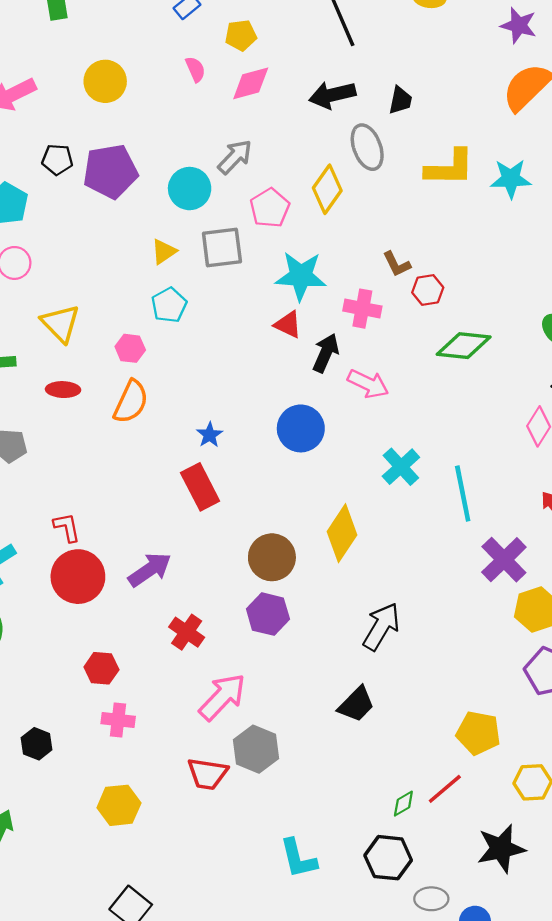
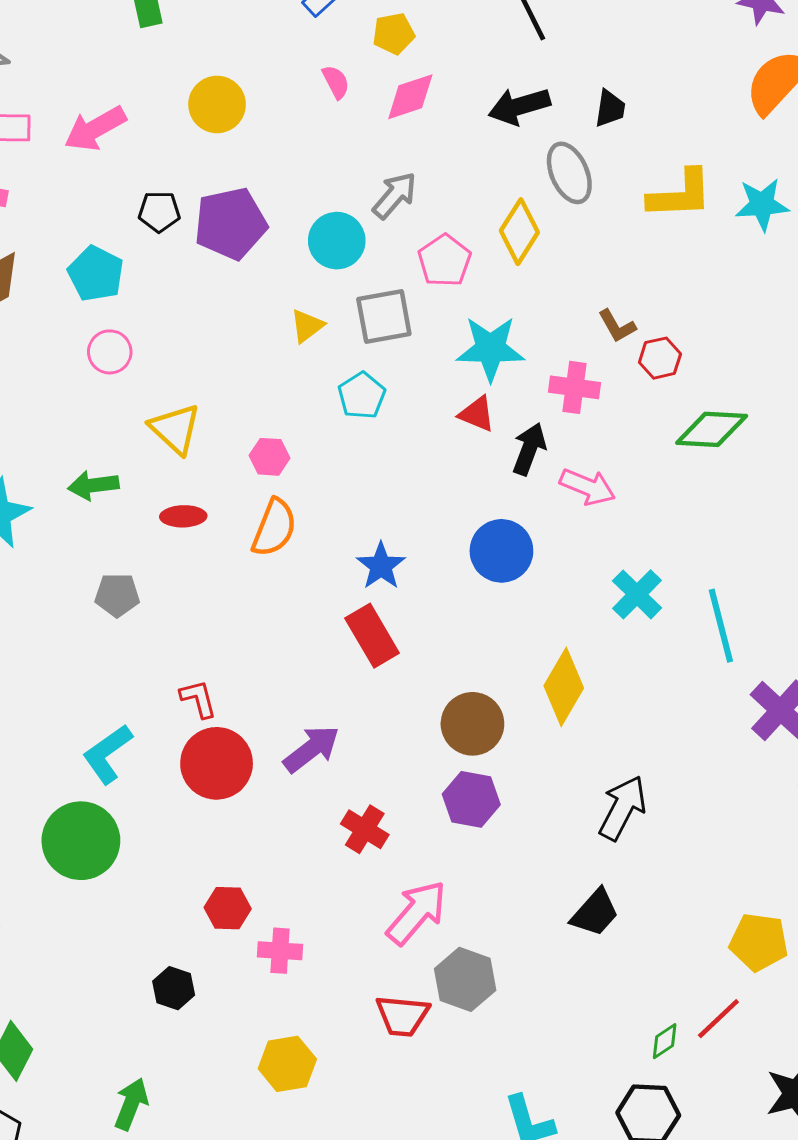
cyan pentagon: (169, 305) -> (362, 396), moved
blue star: (210, 435) -> (381, 566), size x1.4
red hexagon: (101, 668) -> (228, 908), moved

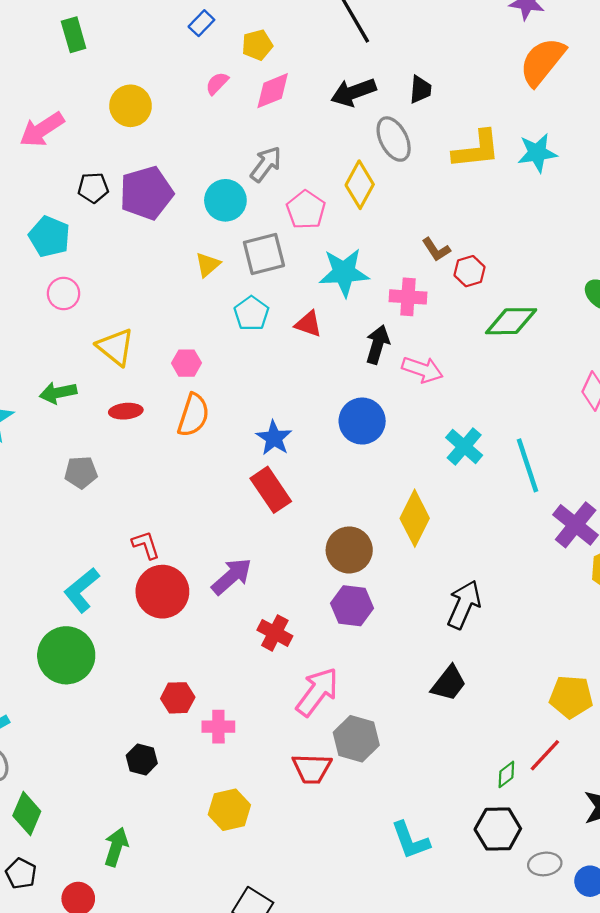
pink semicircle: (336, 82) -> (217, 83), turned -105
red triangle: (477, 414) -> (308, 324), moved

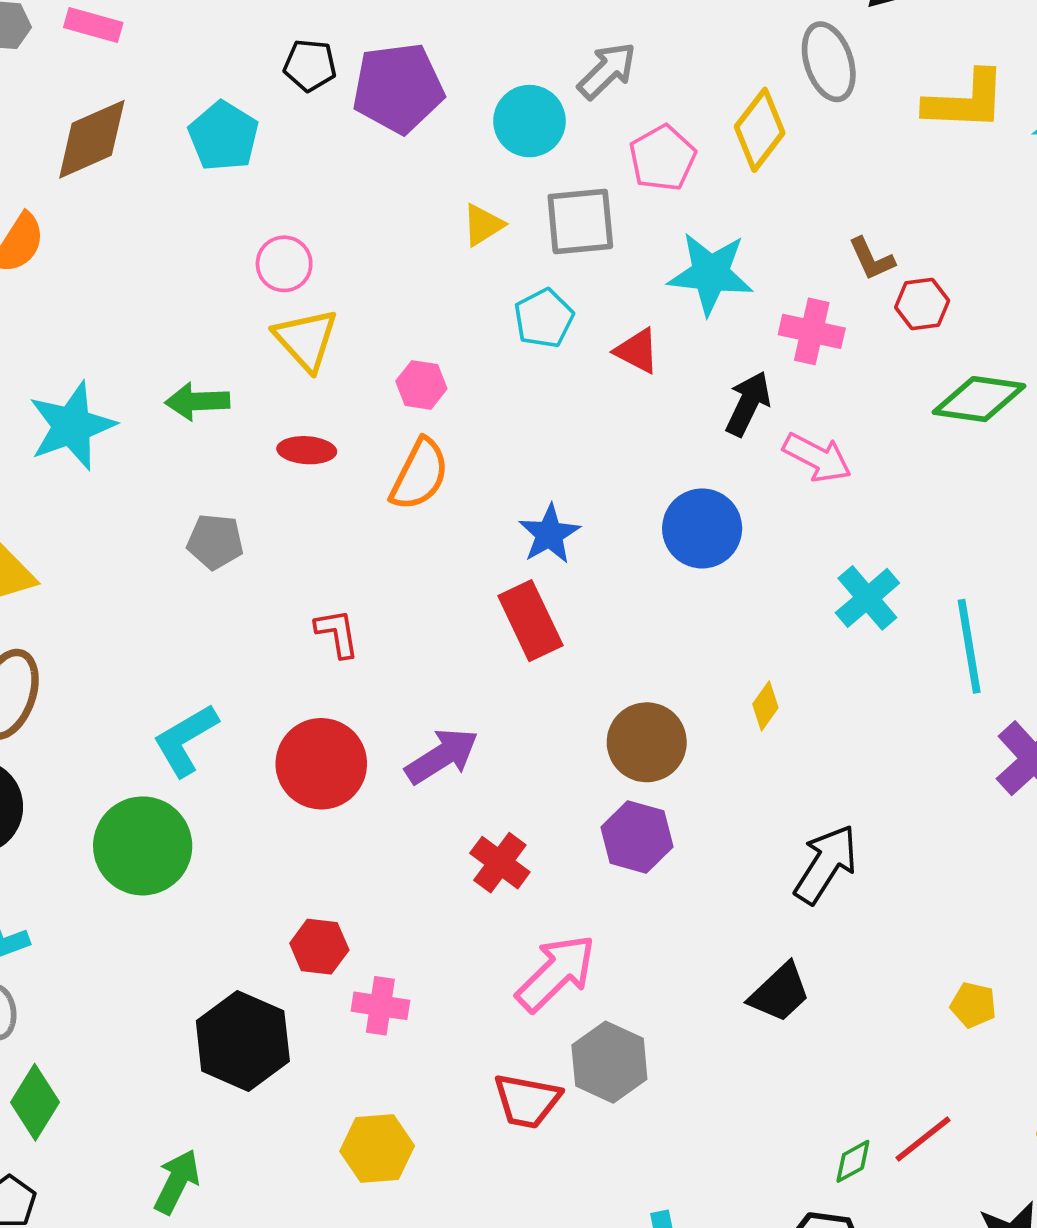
pink circle: (64, 294) -> (284, 264), moved
yellow diamond: (415, 518) -> (765, 706), size x0.5
red L-shape: (146, 545) -> (337, 633), moved
yellow pentagon: (571, 697) -> (973, 1005), moved, size x0.6
black hexagon: (142, 759) -> (243, 1041), size x1.8

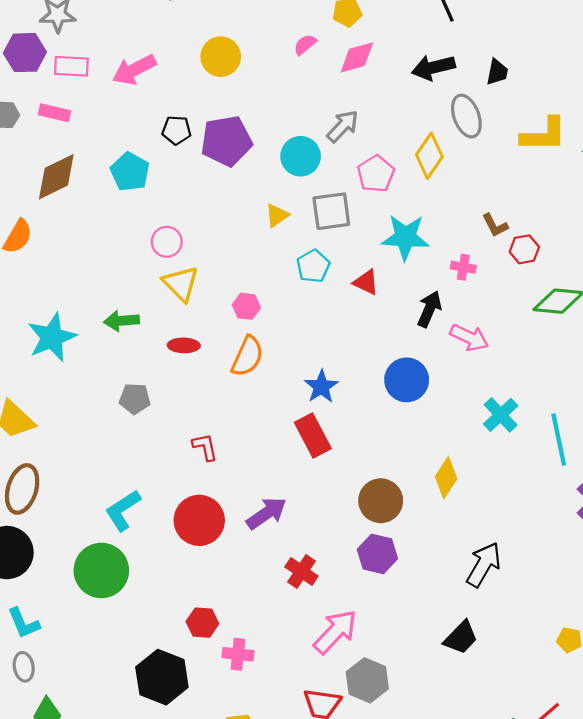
pink cross: (812, 331) -> (463, 267), size x0.7
yellow diamond: (765, 706) -> (446, 478), size x1.5

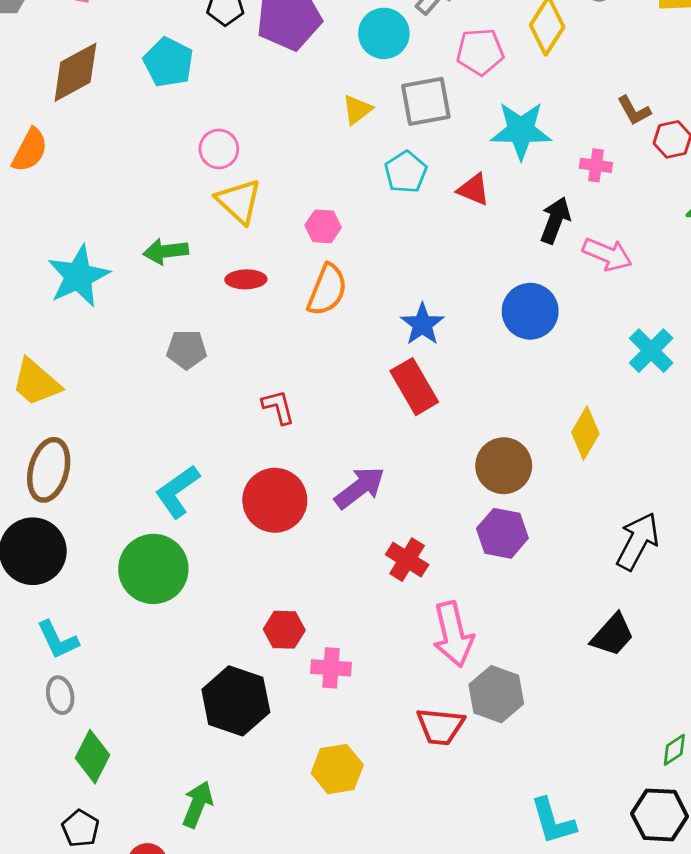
pink pentagon: (376, 174) -> (480, 52), turned 30
pink arrow: (335, 632) -> (453, 634), turned 126

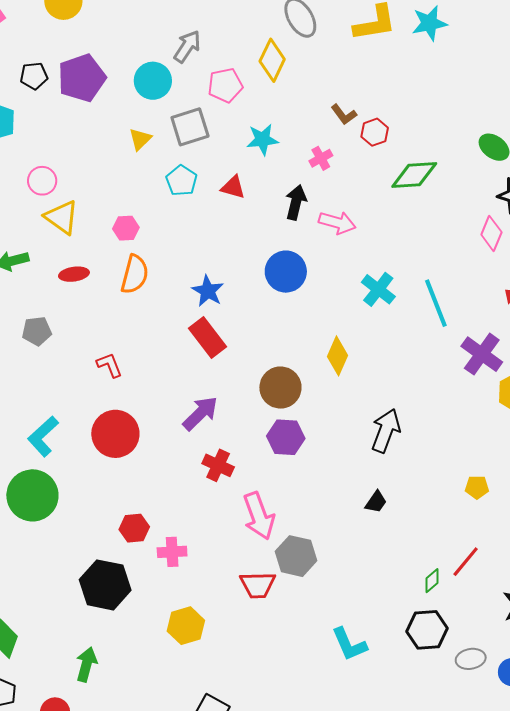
cyan star: (521, 130) -> (262, 140), size x0.7
pink cross: (596, 165) -> (321, 158), turned -30
purple arrow: (360, 488) -> (200, 413), moved
black trapezoid: (613, 635) -> (376, 502), size x0.7

